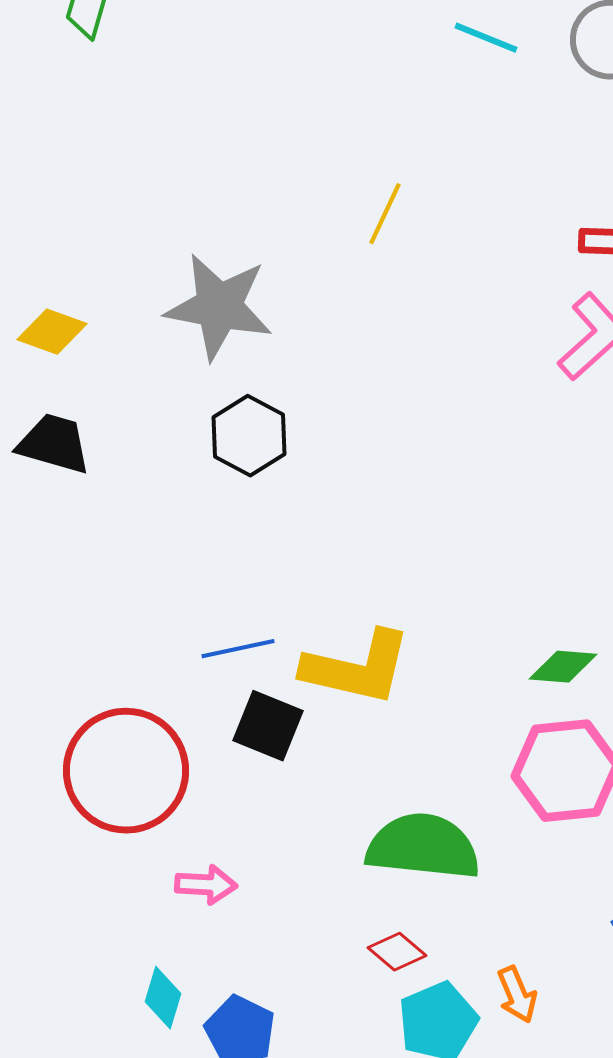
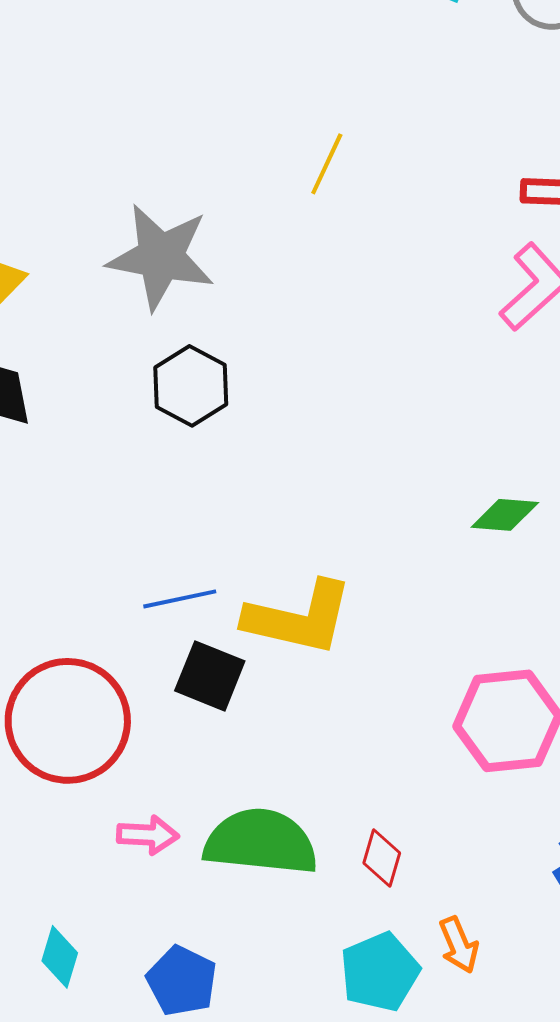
green diamond: (563, 667) -> (505, 515), moved
green semicircle: (423, 847) -> (261, 842), moved
red diamond: (397, 952) -> (382, 858), moved, turned 66
cyan diamond: (163, 998) -> (60, 957), moved

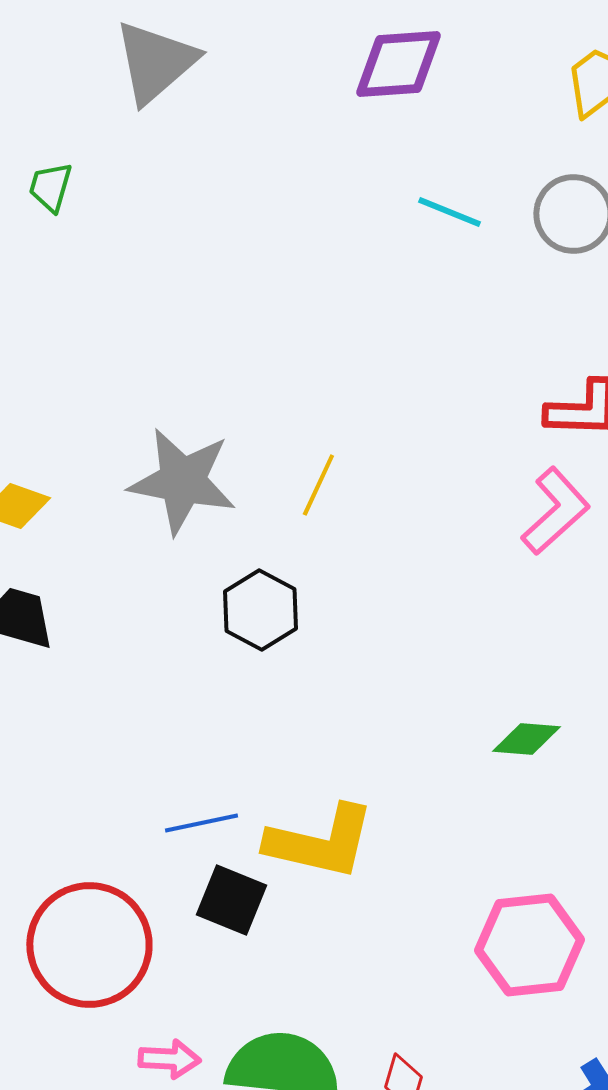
yellow line: (327, 164) -> (318, 485), moved
black hexagon: (191, 386) -> (260, 610), moved

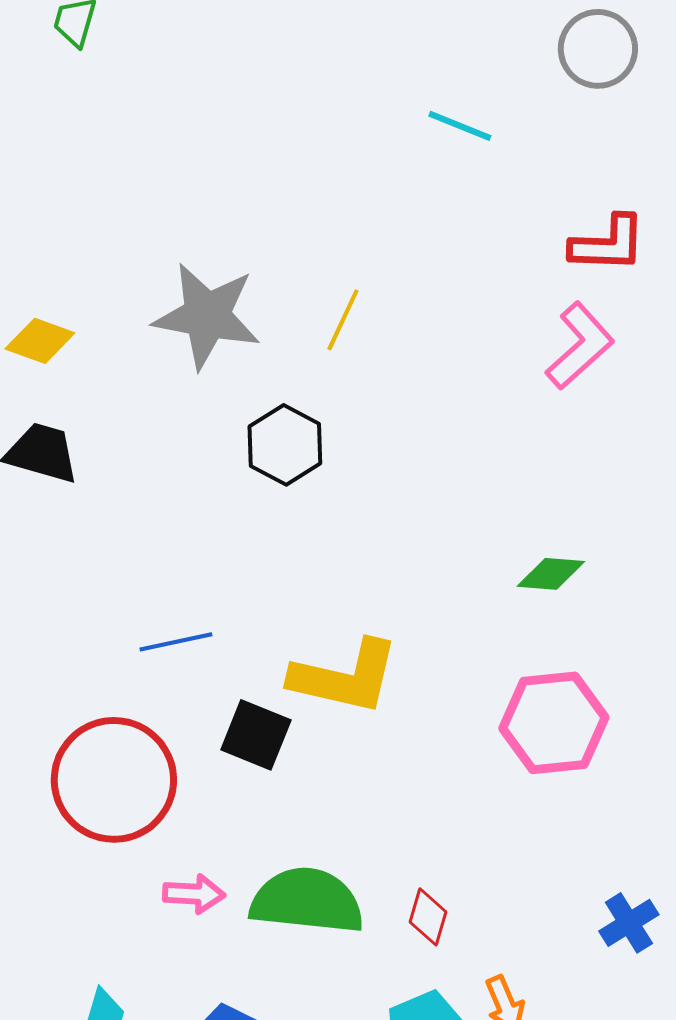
cyan line: (449, 212) -> (460, 126), moved
blue line: (201, 823) -> (176, 642), moved
pink hexagon: (529, 945) -> (554, 723), moved

